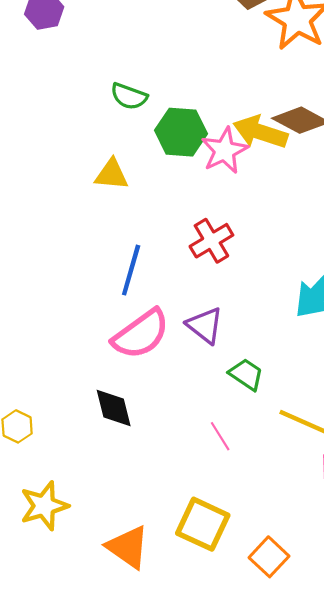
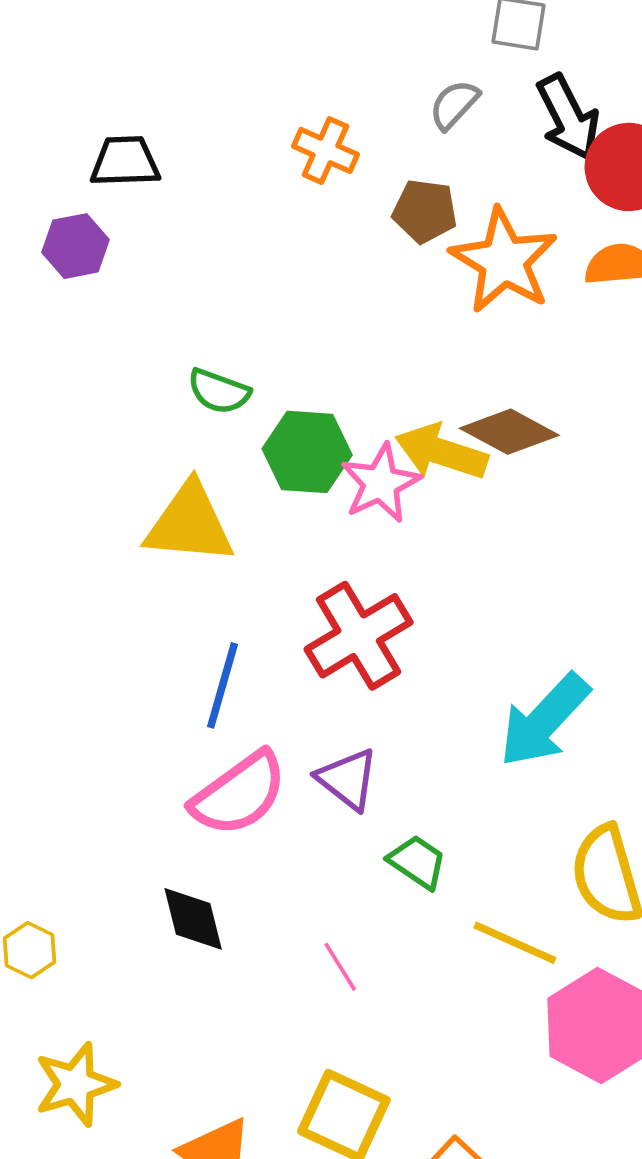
yellow triangle: (112, 174) -> (189, 524), size x1.6
red cross: (211, 241) -> (359, 636), size x1.4
pink line: (220, 436) -> (340, 967), moved

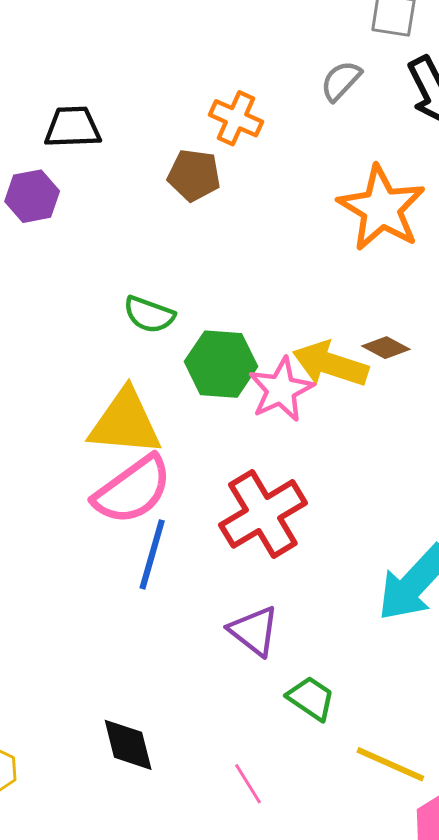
brown pentagon: (425, 211) -> (194, 175), moved
brown diamond: (509, 432) -> (386, 348), size x0.6
pink semicircle: (239, 794) -> (133, 490), moved

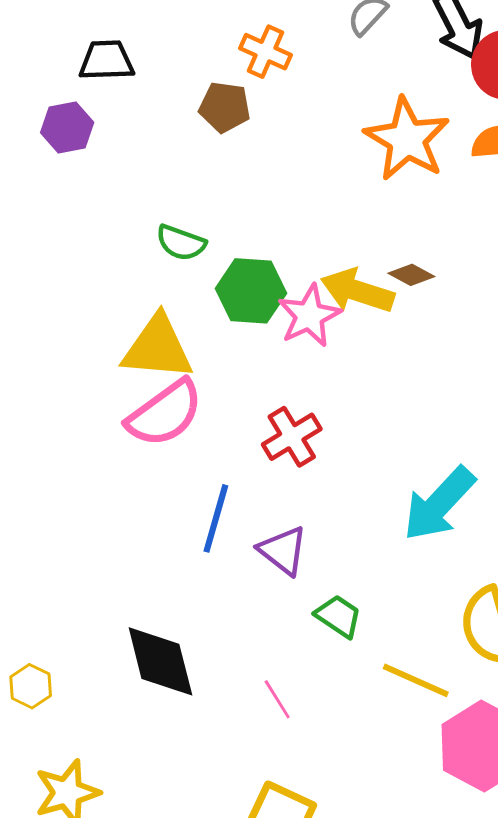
red cross: (263, 514) -> (292, 437), size x0.7
blue line: (152, 554) -> (216, 518), moved
black diamond: (128, 745) -> (160, 661), size x1.4

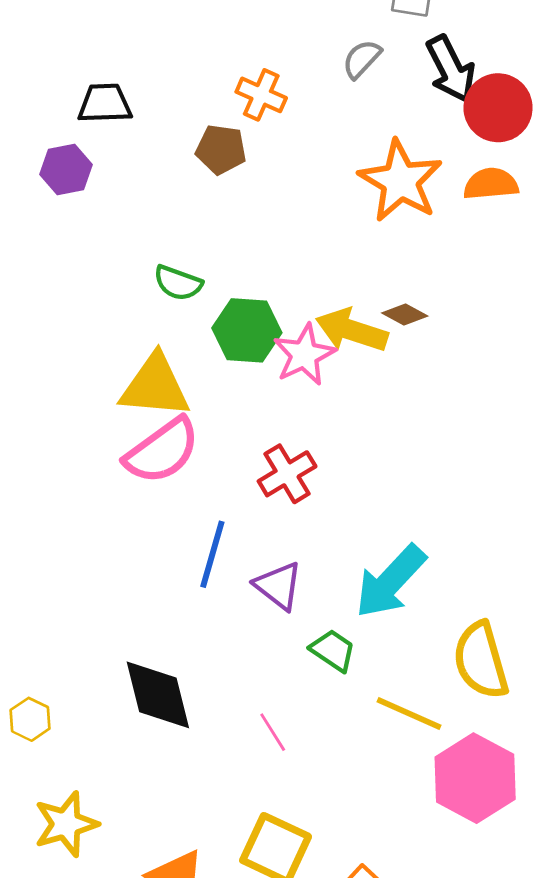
cyan arrow: (439, 504) -> (390, 581), moved

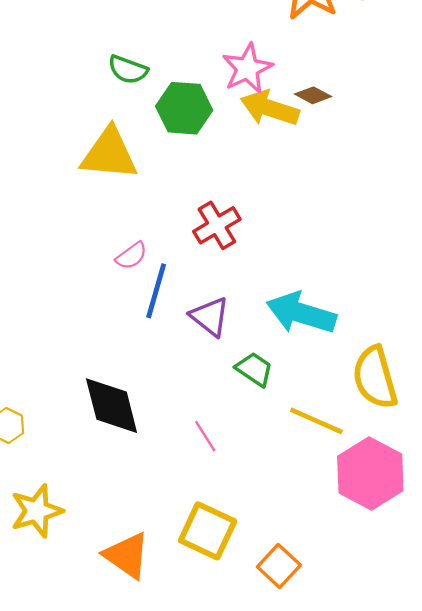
pink star: (304, 355) -> (247, 68), moved
pink semicircle: (162, 451) -> (131, 256), moved, size x0.5
cyan arrow: (390, 581) -> (301, 313), turned 64

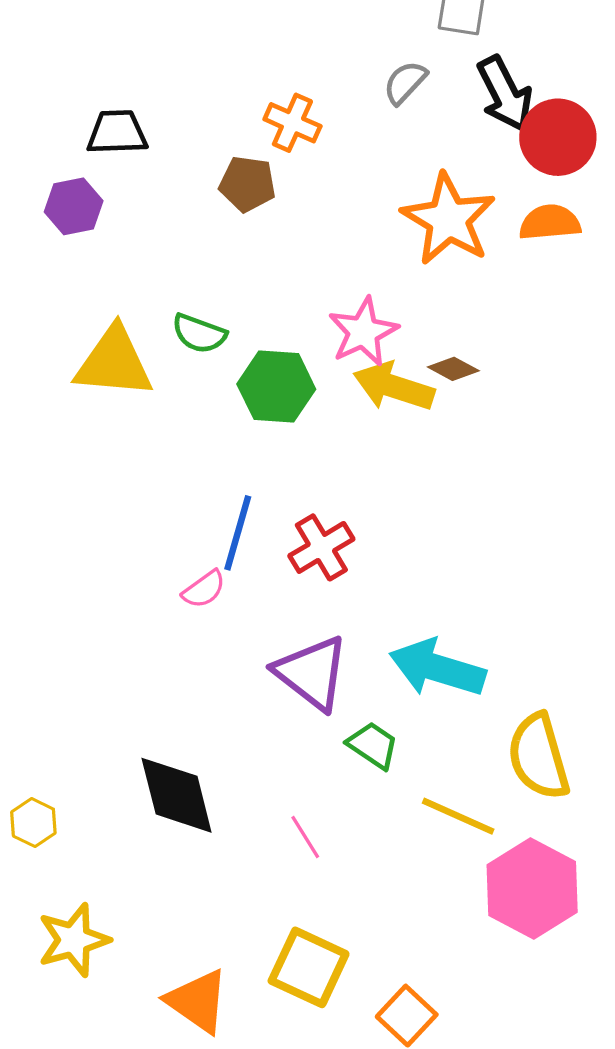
yellow triangle: (109, 154) -> (114, 362), moved
blue line: (156, 291) -> (238, 533), moved
purple triangle: (210, 317) -> (312, 673), size x1.4

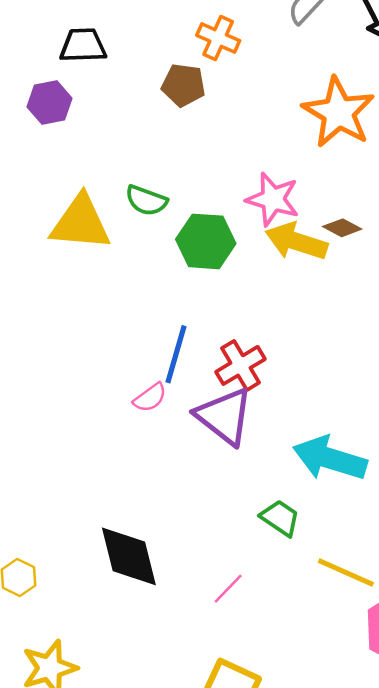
pink star: (363, 332) -> (273, 199), turned -30
purple triangle: (312, 673) -> (224, 416), moved
pink line: (305, 837) -> (228, 589), turned 76

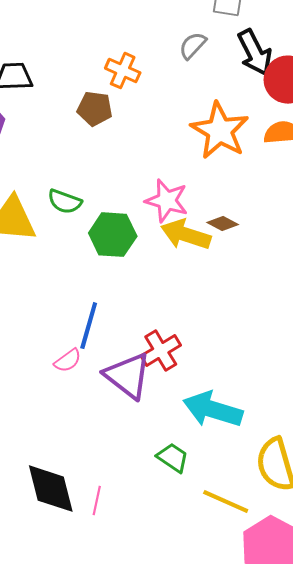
red cross: (240, 365) -> (161, 351), moved
pink line: (228, 589) -> (97, 501), moved, turned -32

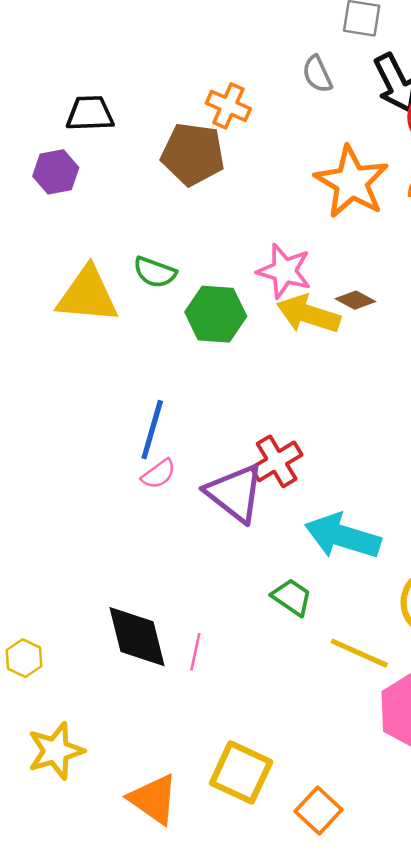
gray semicircle: (193, 46) -> (317, 74), turned -68
brown pentagon: (95, 109) -> (193, 154), size x1.4
blue line: (89, 326) -> (152, 430), moved

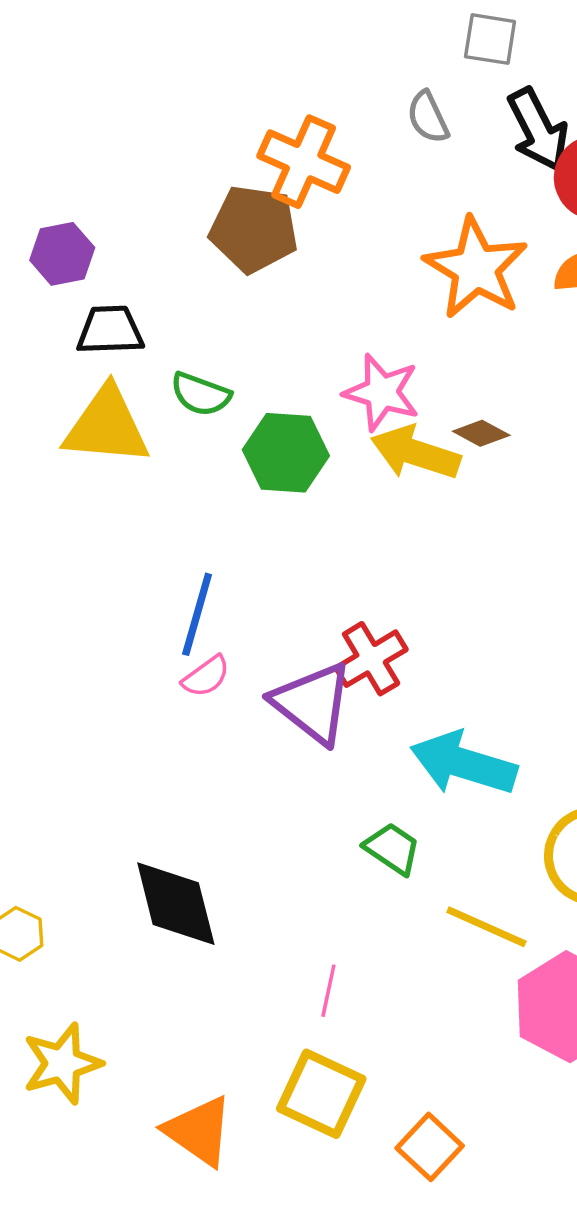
orange cross: (228, 106) -> (304, 162), size x1.4
black trapezoid: (90, 113) -> (110, 330), moved
pink line: (195, 652) -> (328, 991), moved

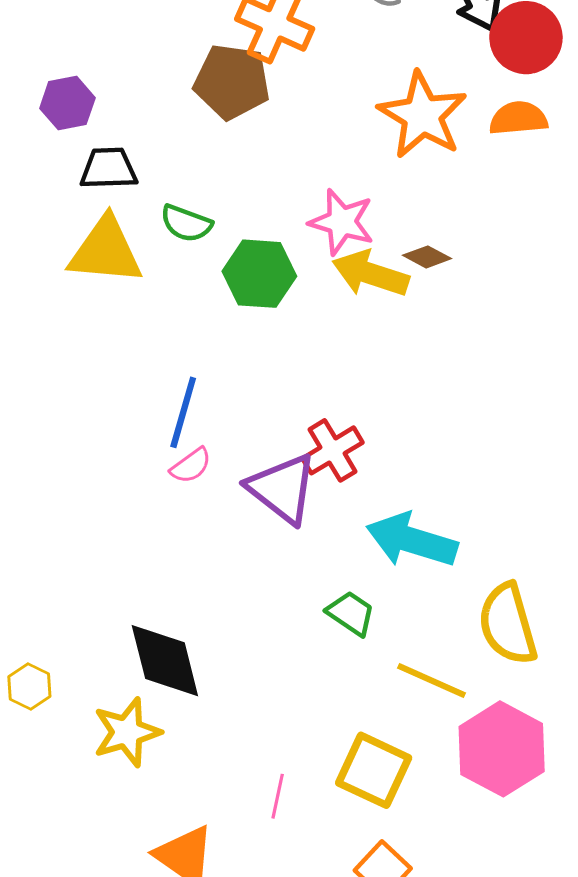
pink line: (328, 991) -> (278, 796), moved
yellow star: (62, 1063) -> (127, 732), moved
yellow square: (321, 1094) -> (374, 770), moved

